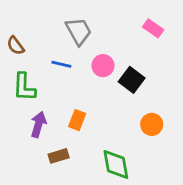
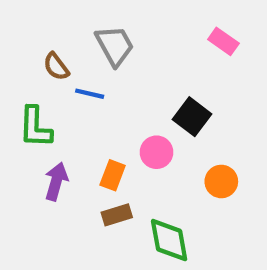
brown semicircle: (16, 46) -> (56, 67), moved
pink circle: (103, 66) -> (156, 152), moved
brown rectangle: (59, 156) -> (117, 215), moved

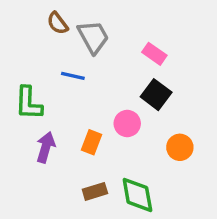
pink rectangle: (223, 41) -> (154, 54), moved
brown semicircle: (56, 67) -> (58, 23), moved
brown rectangle: (117, 215) -> (95, 191), moved

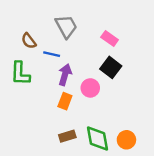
brown semicircle: (58, 23) -> (29, 41), moved
purple arrow: (46, 147) -> (65, 75), moved
orange circle: (180, 147) -> (126, 140), moved

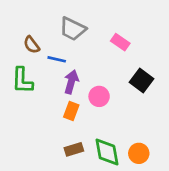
gray trapezoid: (66, 26) -> (73, 29), turned 145
black square: (111, 67) -> (141, 81), moved

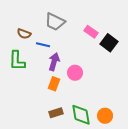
brown semicircle: (32, 45) -> (24, 34), turned -32
black square: (141, 81) -> (109, 43), moved

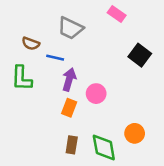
pink rectangle: (91, 32) -> (117, 14), moved
brown rectangle: (56, 113) -> (72, 145), turned -64
orange circle: (105, 116) -> (135, 133), moved

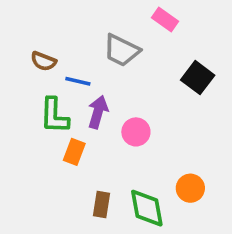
gray trapezoid: (70, 28) -> (121, 50), moved
green L-shape: (22, 78) -> (54, 116), moved
orange rectangle: (69, 108) -> (74, 152), moved

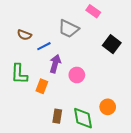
blue line: (78, 81) -> (44, 46), turned -40
green L-shape: (54, 116) -> (19, 74), moved

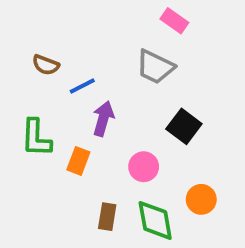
gray trapezoid: (69, 29) -> (155, 67), moved
black square: (112, 44) -> (184, 126), moved
pink circle: (77, 75) -> (144, 167), moved

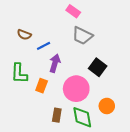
pink rectangle: (174, 21) -> (73, 11), moved
pink circle: (144, 167) -> (76, 89), size x1.6

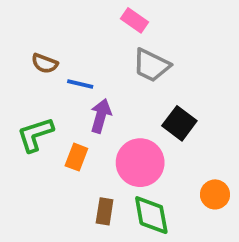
blue line: (44, 46) -> (80, 84), turned 40
green L-shape: (19, 73) -> (35, 135), turned 70
orange circle: (107, 106) -> (215, 194), moved

